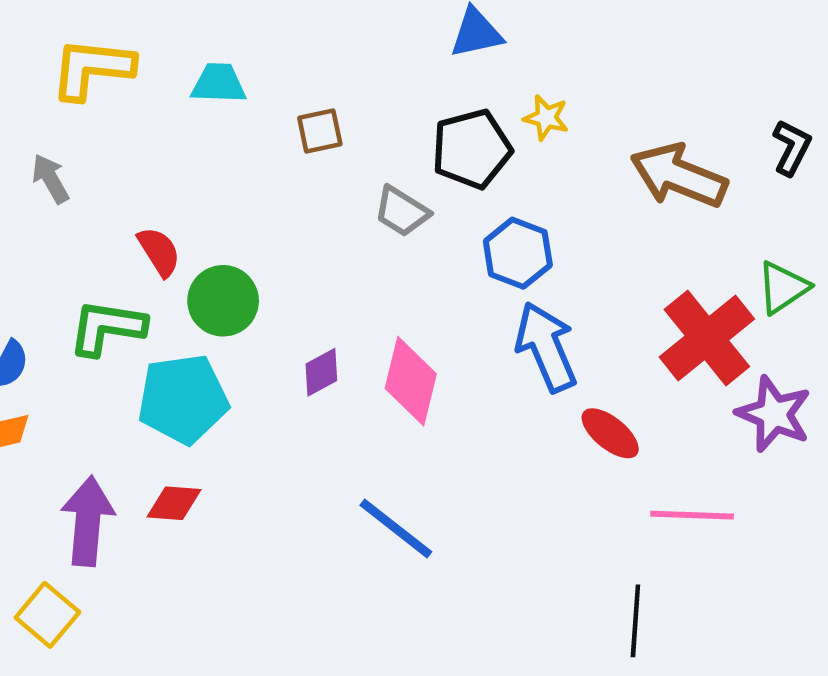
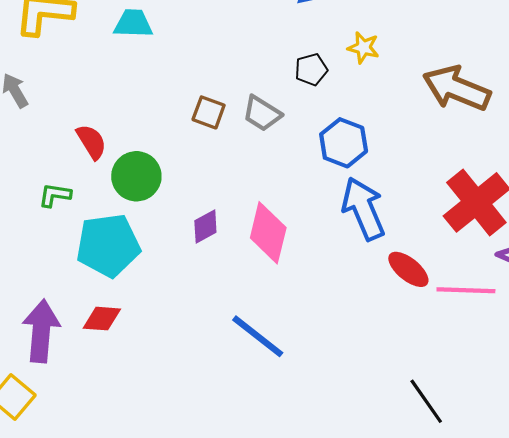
brown square: (320, 131) -> (209, 112), moved, turned 32
black pentagon: (472, 149) -> (311, 70), size x0.6
green L-shape: (107, 328) -> (55, 195), size x0.6
pink line: (692, 515) -> (466, 290), moved
black line: (635, 621) -> (426, 401), turned -39

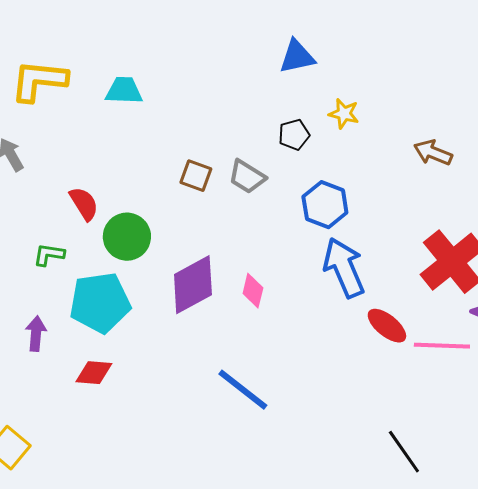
brown arrow: (457, 88) -> (433, 153), size x0.6
purple diamond: (205, 226) -> (193, 285), size x1.8
pink diamond: (268, 233) -> (253, 291), size x0.6
purple arrow: (41, 331) -> (36, 334), moved, size x0.6

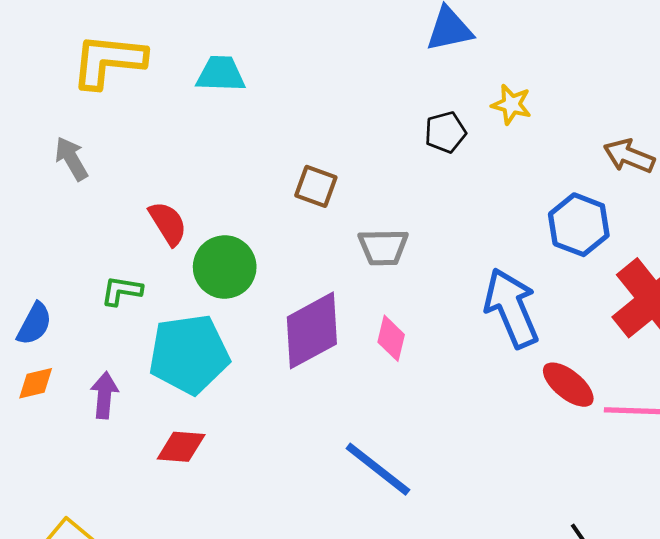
gray trapezoid: (247, 177) -> (383, 247), moved, turned -33
blue hexagon: (325, 205) -> (579, 225), moved

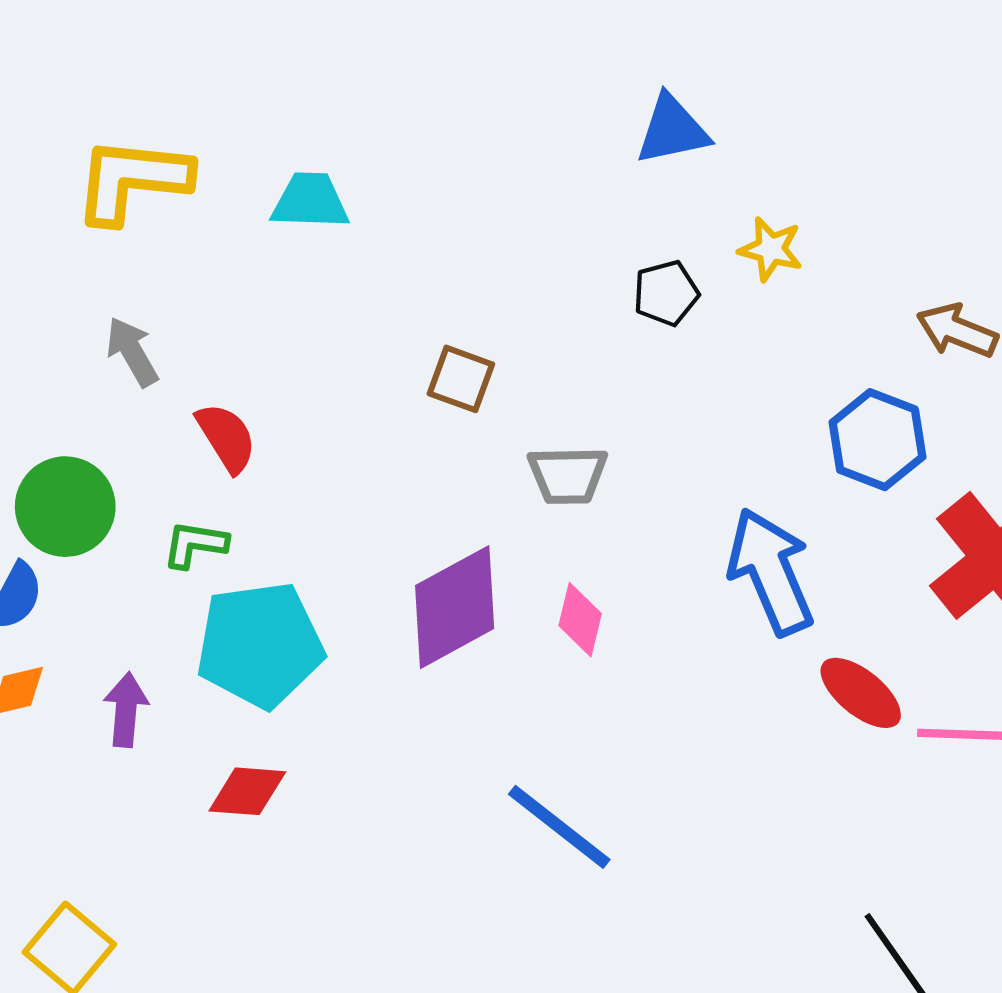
gray arrow: (71, 159) -> (132, 352), moved
green circle: (225, 267) -> (65, 507), moved
green L-shape: (122, 291) -> (195, 544), moved

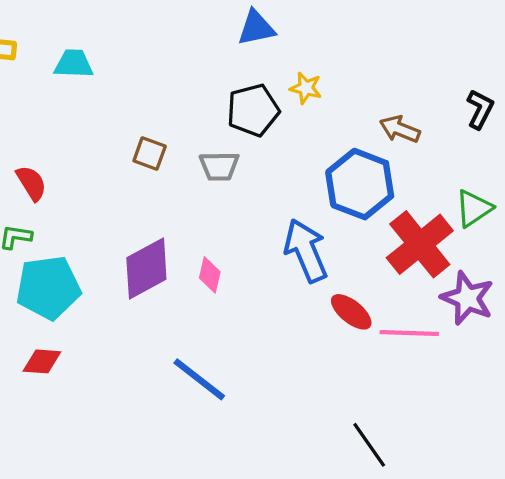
black pentagon: (666, 293) -> (253, 110), size x1.6
blue hexagon: (877, 440) -> (360, 184), size x1.4
gray trapezoid: (568, 475) -> (219, 166), moved

